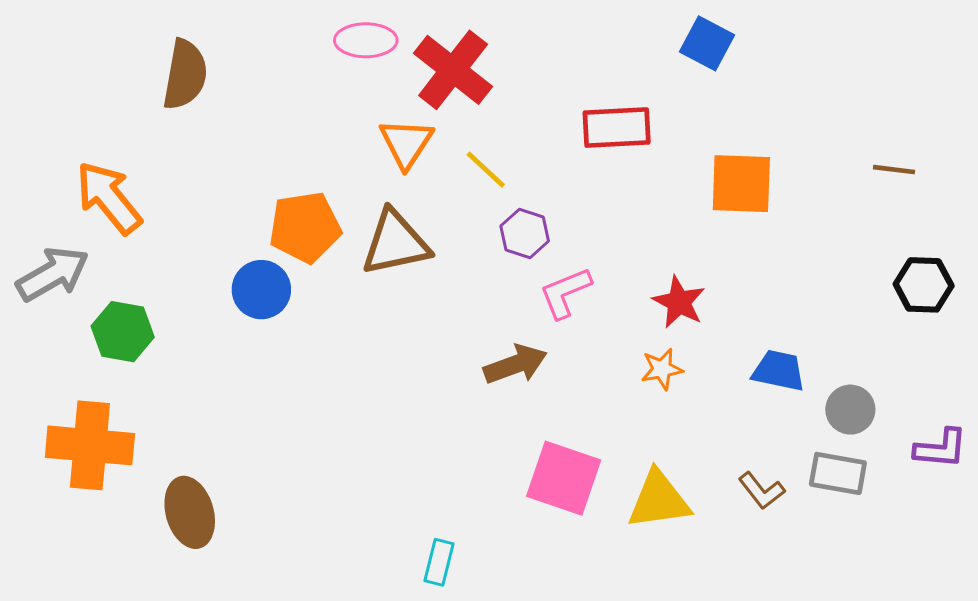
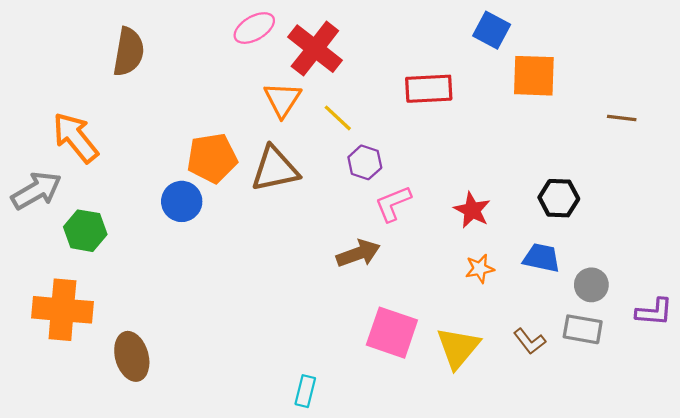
pink ellipse: (366, 40) -> (254, 28), turned -30
orange square: (741, 184) -> (534, 76), moved
black hexagon: (924, 285) -> (559, 198), moved
orange star: (662, 369) -> (480, 269), moved
yellow triangle: (659, 500) -> (458, 348), turned -42

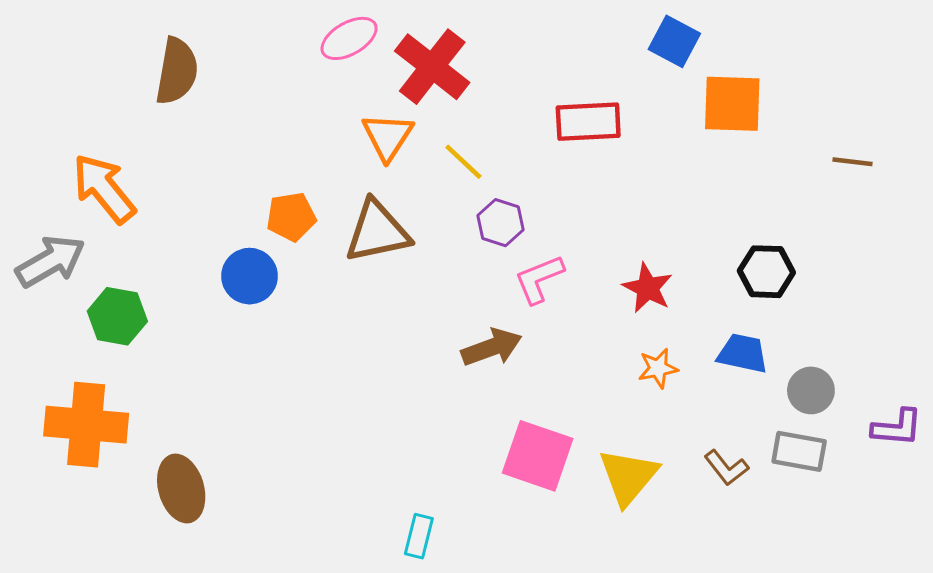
orange pentagon: (212, 158) -> (291, 217), size x0.7

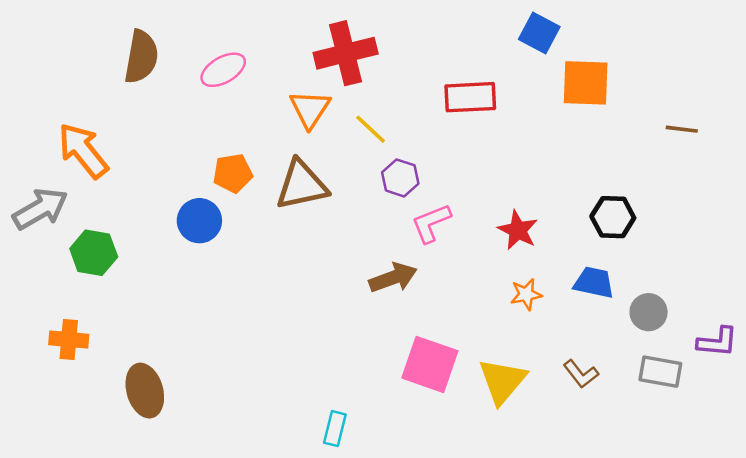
pink ellipse: (349, 38) -> (223, 70), moved
red cross: (432, 67) -> (346, 53), turned 38
orange cross: (86, 425) -> (69, 339), size x0.6
gray rectangle: (799, 451) -> (660, 372), moved

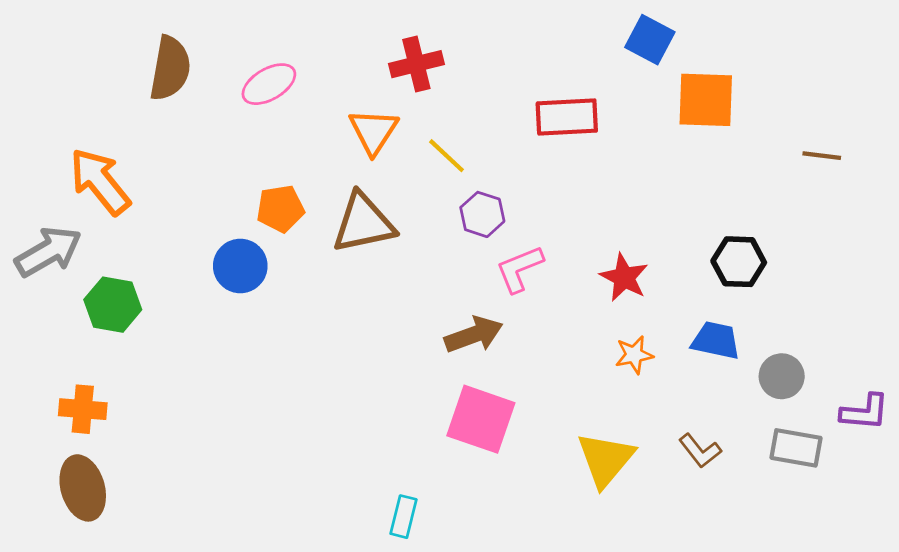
red cross: (346, 53) -> (416, 64), size x0.7
pink square: (430, 364) -> (481, 419), moved
brown ellipse: (145, 391) -> (83, 488), moved

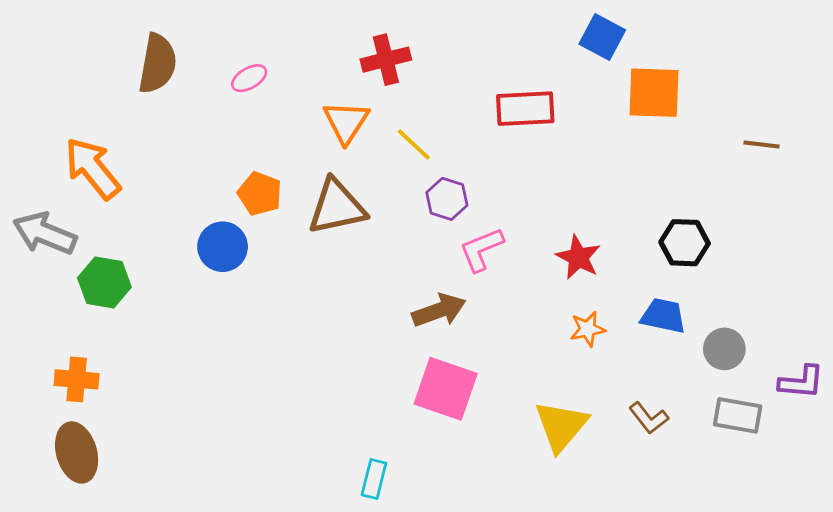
pink ellipse: (269, 84) -> (249, 78), size x0.7
orange pentagon: (280, 209) -> (260, 194), turned 30
gray arrow: (48, 252) -> (45, 233), turned -128

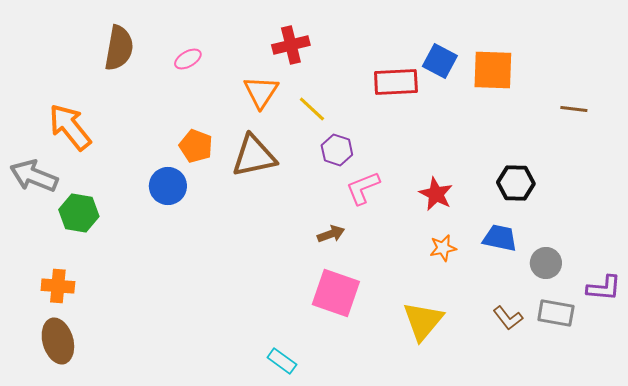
blue square: (602, 37) -> (440, 61), moved
brown arrow: (439, 310) -> (331, 234), size x0.7
brown L-shape: (649, 418) -> (508, 318), moved
cyan rectangle: (374, 479) -> (282, 361), turned -68

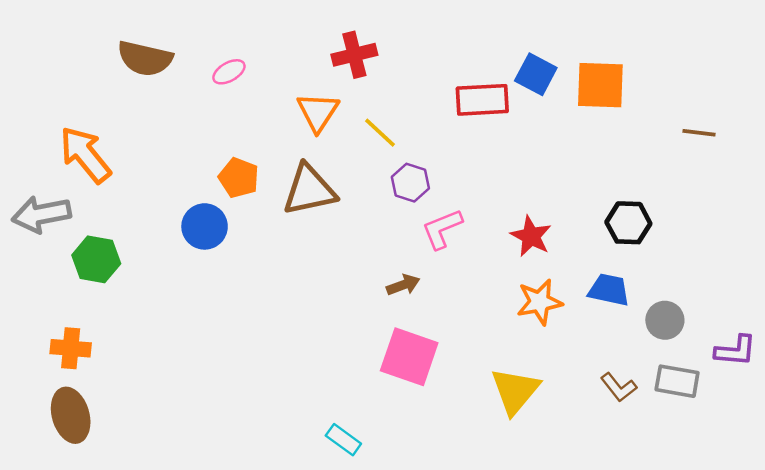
brown semicircle: (119, 48) -> (145, 58), turned 93
gray arrow: (34, 176) -> (41, 214), turned -33
orange star: (443, 248) -> (539, 302), size x1.4

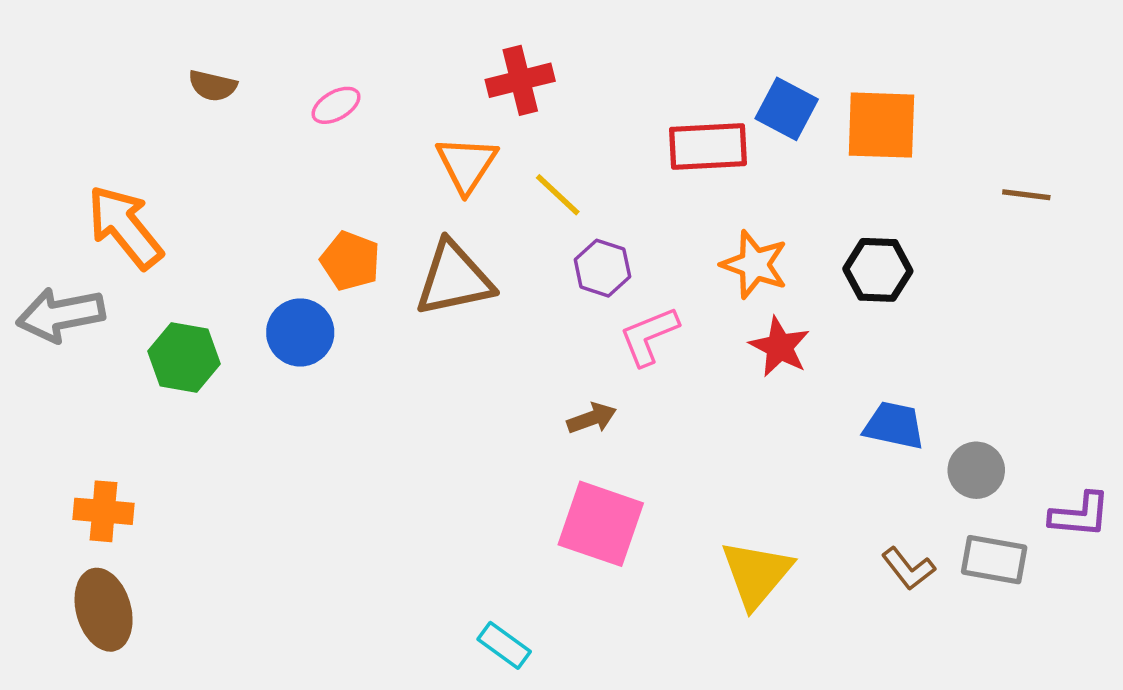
brown semicircle: (145, 58) -> (213, 86), size x0.6
black hexagon: (628, 223) -> (878, 270), moved
green hexagon: (96, 259) -> (184, 358), moved
orange star: (539, 302) -> (754, 265), moved, turned 30

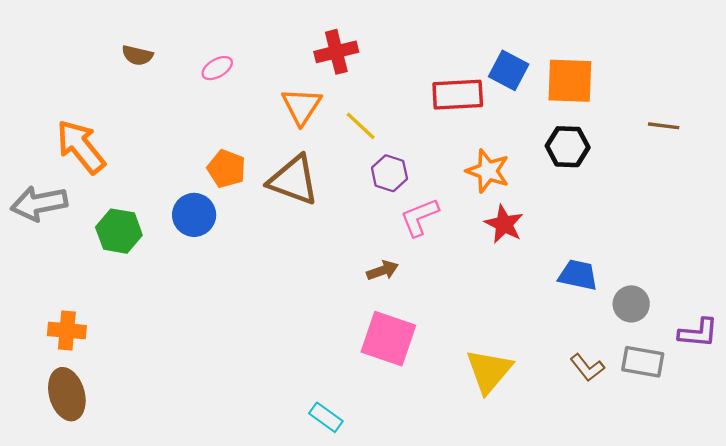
black hexagon: (878, 270) -> (568, 147), moved
brown triangle: (454, 279) -> (294, 180), turned 32

